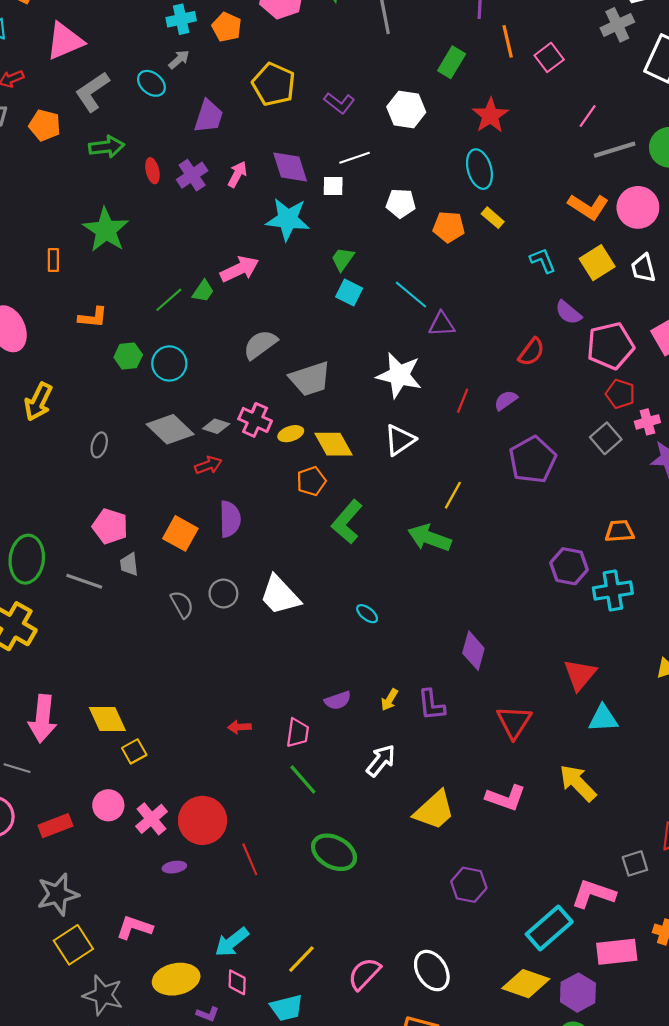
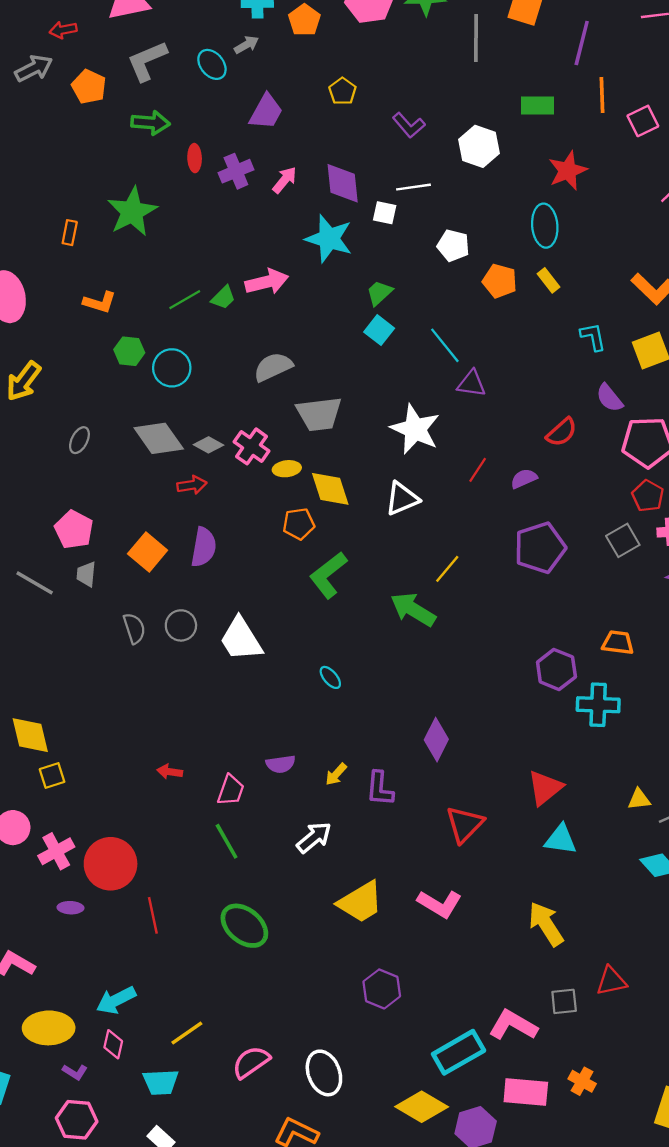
green rectangle: (452, 62) -> (538, 105), turned 48
yellow pentagon: (274, 84) -> (343, 91), size x0.6
yellow arrow: (578, 783) -> (546, 924), moved

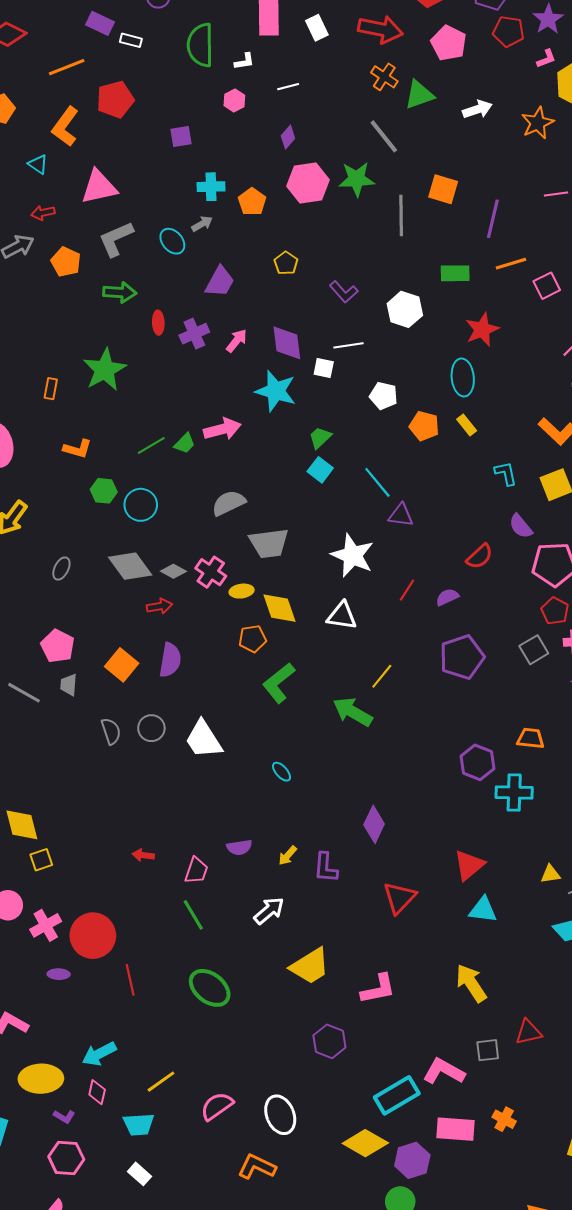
orange line: (602, 95) -> (511, 264), turned 76
white triangle: (402, 499) -> (342, 616), turned 32
pink L-shape: (440, 904) -> (378, 989), moved, turned -42

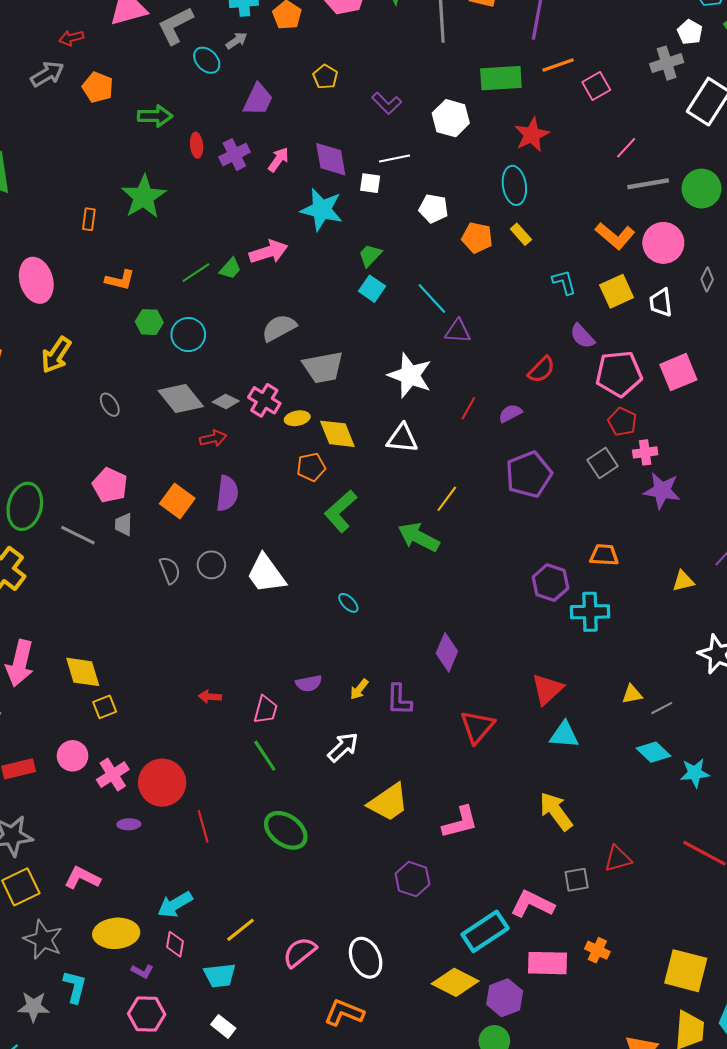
gray L-shape: (116, 239) -> (175, 26), moved
green rectangle: (455, 273) -> (501, 78), size x1.4
gray ellipse: (61, 568) -> (110, 405), turned -55

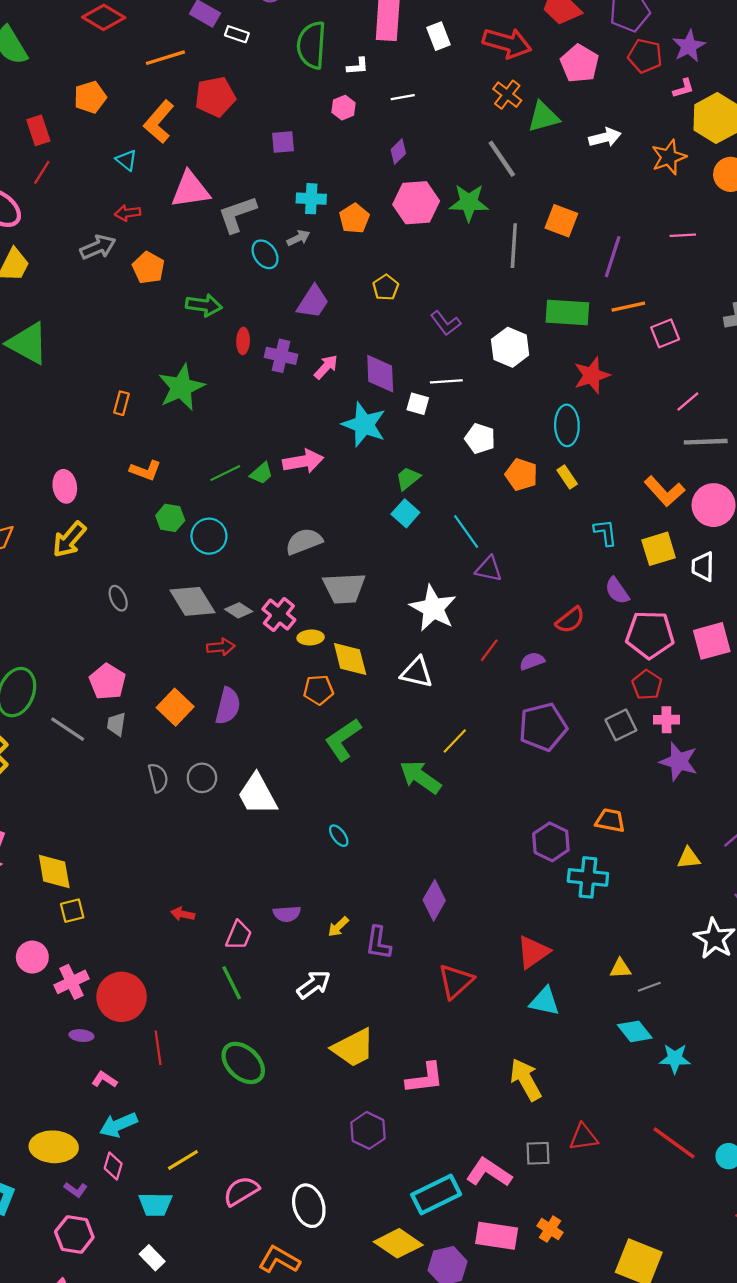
purple cross: (234, 155) -> (281, 356), turned 32
pink ellipse: (36, 280) -> (65, 486), moved, size x0.7
pink L-shape: (82, 878) -> (104, 1080), moved, size x0.7

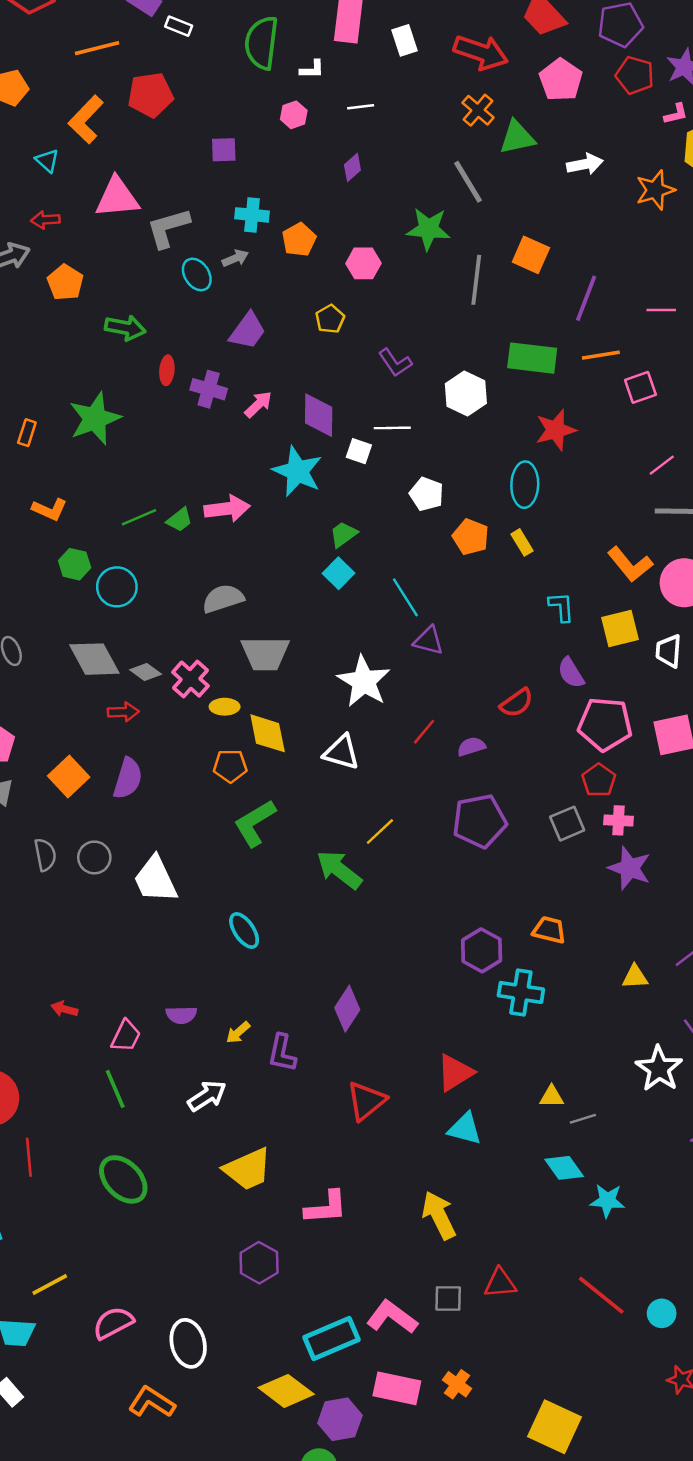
pink hexagon: (416, 203) -> (363, 263), moved, size x0.7
pink line: (683, 235) -> (661, 310), moved
cyan ellipse: (339, 836) -> (244, 930), size x1.4

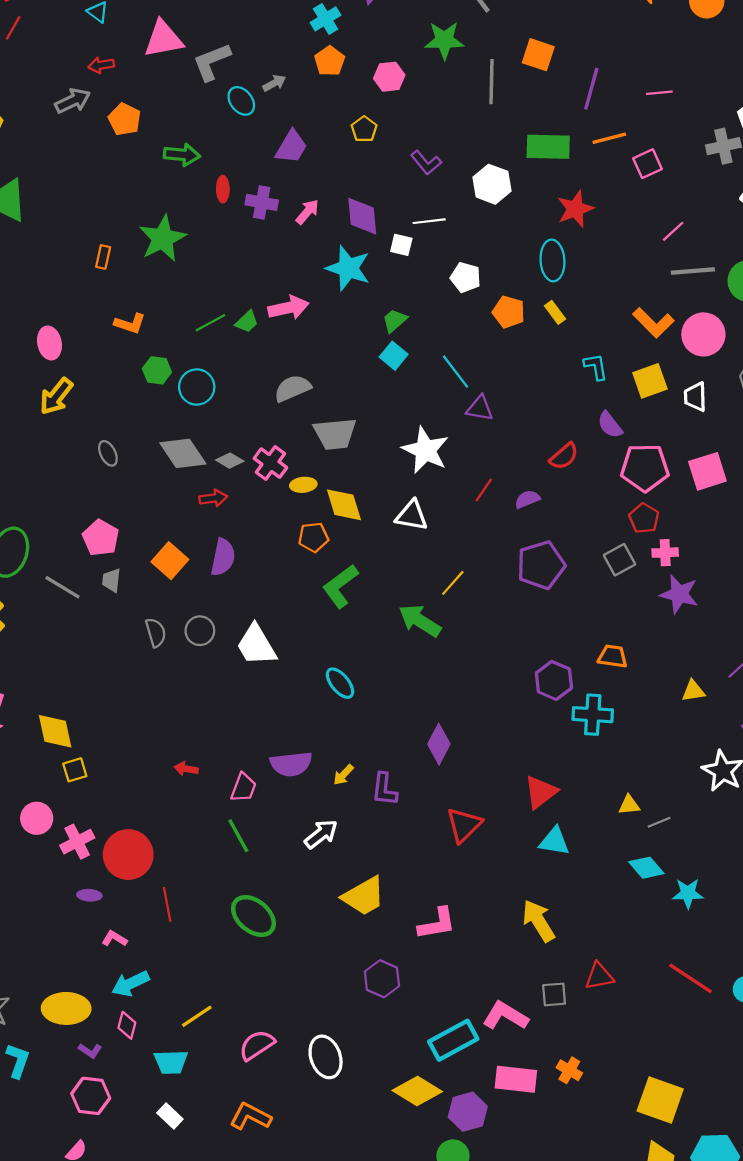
cyan cross: (252, 215) -> (325, 19), moved, turned -32
purple semicircle: (181, 1015) -> (291, 764), size x1.5
orange L-shape: (152, 1402) -> (250, 1116), moved

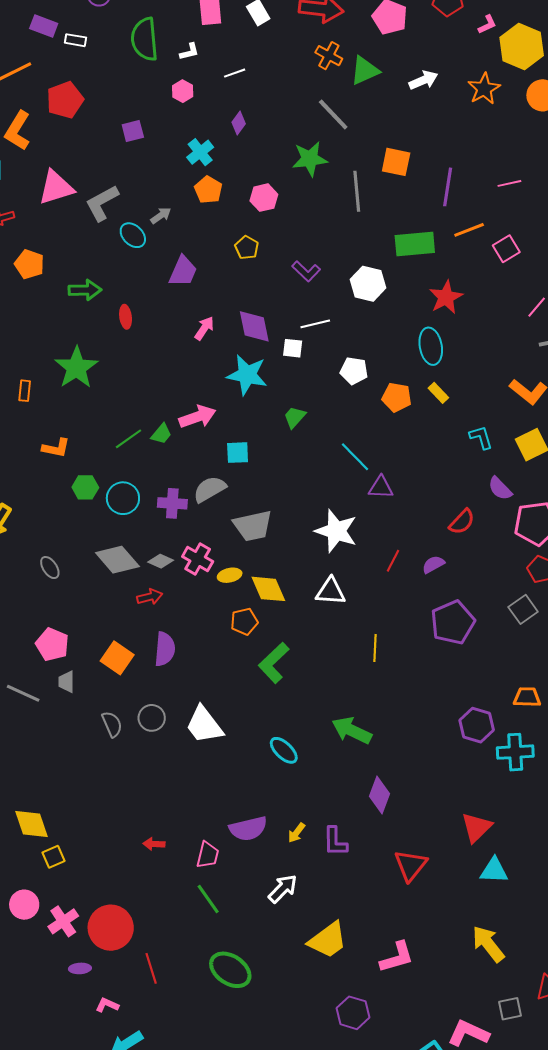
purple cross: (262, 202) -> (172, 503), moved
cyan square: (394, 356) -> (238, 453), moved, turned -35
yellow line: (453, 583) -> (375, 648), turned -32
green arrow: (420, 621) -> (352, 730), moved

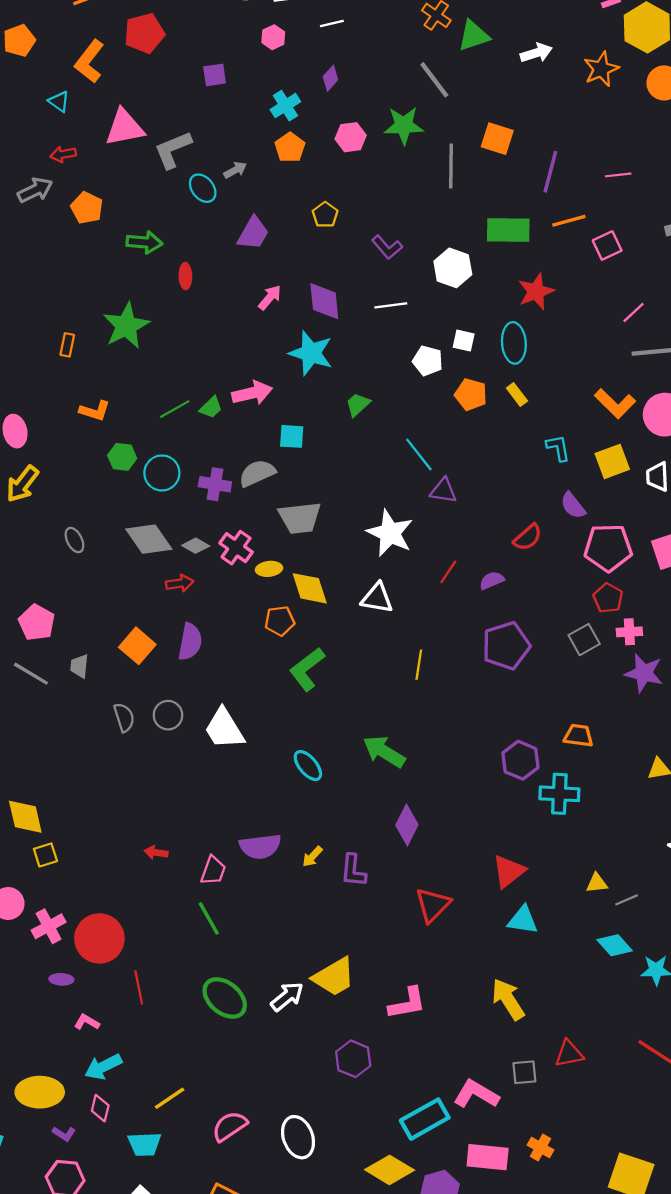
pink hexagon: (264, 198) -> (351, 137), moved
white square: (293, 348) -> (464, 341), moved
pink pentagon: (52, 645) -> (37, 622), moved
white arrow: (283, 889) -> (287, 997), moved

